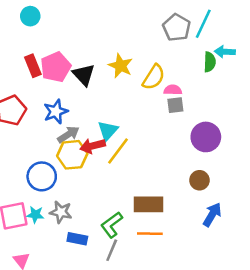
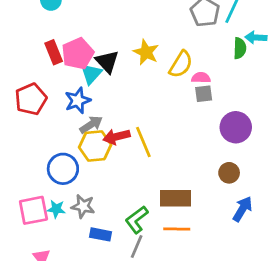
cyan triangle: (108, 131) -> (91, 74), moved
yellow line: (118, 151) -> (143, 142), turned -60

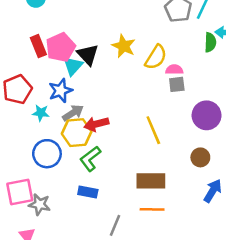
yellow line: (143, 142) -> (153, 130), moved
gray star: (83, 206) -> (40, 204), moved
cyan star: (56, 209) -> (41, 113), moved
green L-shape: (137, 220) -> (90, 159), moved
blue rectangle: (100, 234) -> (88, 192), moved

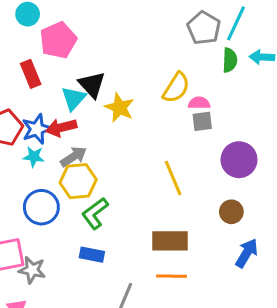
green semicircle: (210, 42) -> (230, 60), moved
yellow star: (124, 46) -> (120, 108), moved
pink pentagon: (61, 47) -> (58, 40), moved
blue star: (61, 91) -> (37, 129), moved
red arrow: (96, 124) -> (61, 128), moved

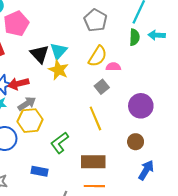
gray pentagon: (204, 28) -> (95, 20), moved
cyan triangle: (74, 98) -> (59, 51), moved
gray square: (202, 121) -> (102, 87), moved, turned -32
green L-shape: (95, 213) -> (60, 143), moved

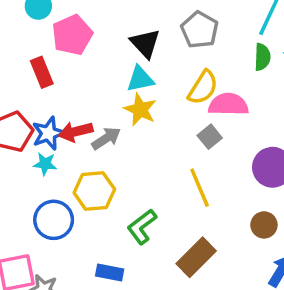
cyan triangle: (59, 51) -> (140, 79), turned 36
black triangle: (40, 54) -> (145, 43), moved
pink semicircle: (113, 67) -> (228, 104), size x1.6
gray arrow: (27, 104) -> (106, 138), moved
brown rectangle: (93, 162) -> (196, 257), turned -45

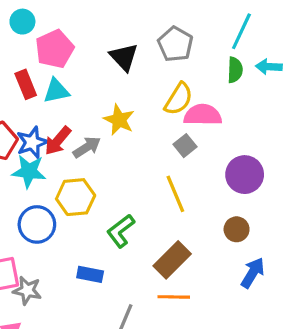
cyan triangle: (140, 79) -> (56, 91), moved
red arrow: (76, 132) -> (58, 141), turned -36
cyan star: (45, 164) -> (29, 171), size x1.5

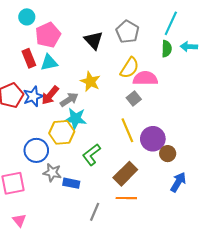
cyan star: (29, 171) -> (76, 119), moved
purple circle: (245, 175) -> (153, 139), moved
gray star: (27, 290) -> (52, 173), moved

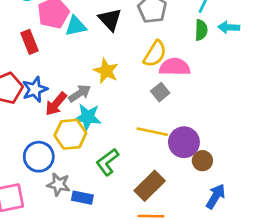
cyan triangle: (49, 62) -> (76, 26), moved
red arrow: (50, 95) -> (56, 104), moved
yellow line: (127, 130) -> (152, 132), turned -55

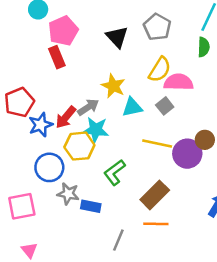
cyan triangle: (76, 26) -> (132, 107), moved
red rectangle: (30, 42) -> (57, 57), moved
blue star: (35, 89) -> (41, 125), moved
brown circle: (202, 161) -> (205, 140), moved

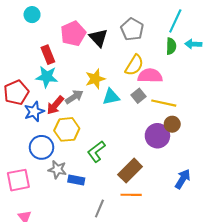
pink pentagon: (63, 31) -> (73, 34), moved
yellow star: (113, 86) -> (95, 79), turned 30
cyan star: (96, 130) -> (47, 77), moved
yellow line: (157, 144) -> (164, 103), moved

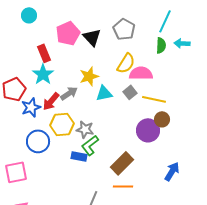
cyan star: (47, 77) -> (43, 74), turned 30
gray star: (57, 169) -> (85, 129), moved
blue rectangle: (76, 180) -> (79, 156), moved

